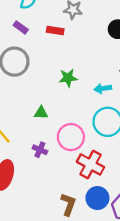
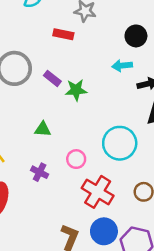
purple rectangle: (21, 27) -> (52, 78), moved
cyan arrow: (103, 89) -> (122, 66), moved
pink circle: (71, 137) -> (76, 159), size x0.6

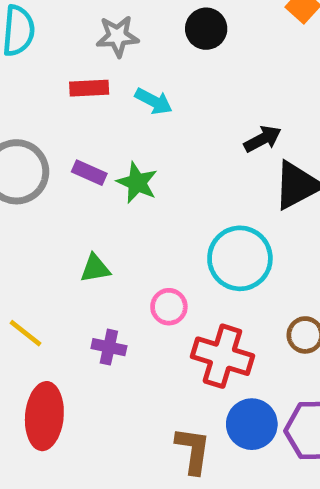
black circle: (136, 36) -> (206, 29), moved
cyan arrow: (122, 66) -> (154, 101), moved, turned -132
green star: (76, 90) -> (137, 183), turned -30

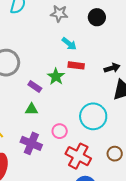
red rectangle: (89, 88) -> (76, 65), moved
purple rectangle: (89, 173) -> (35, 87), moved
purple cross: (109, 347) -> (31, 143), size x1.5

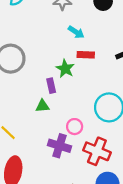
purple rectangle: (35, 87) -> (51, 86), moved, turned 48
purple cross: (31, 143) -> (59, 146), moved

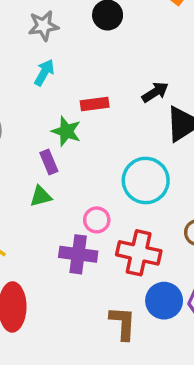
cyan arrow: (76, 32) -> (44, 73), moved, turned -84

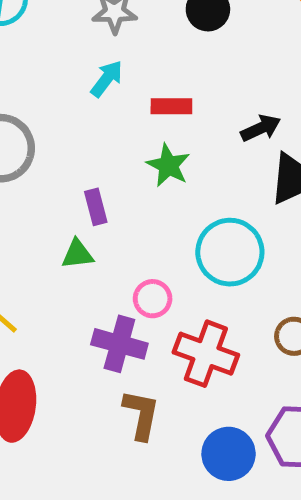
red rectangle: (95, 104) -> (171, 106), moved
green star: (66, 131) -> (168, 165), moved
blue circle: (164, 301) -> (229, 454), moved
brown L-shape: (123, 323) -> (141, 415), moved

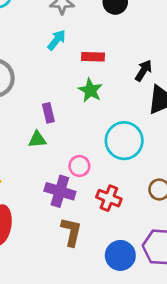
black arrow: (261, 128) -> (143, 71), turned -35
red cross: (206, 354) -> (109, 198), size x0.7

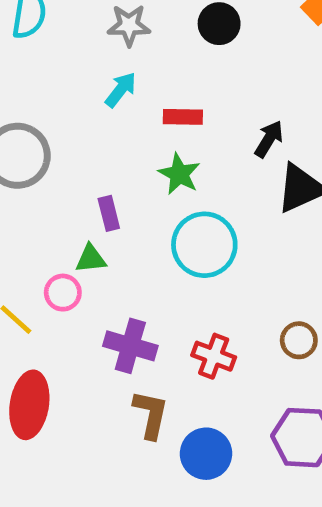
cyan circle: (124, 141) -> (204, 245), moved
pink circle: (79, 166) -> (63, 293), moved
blue circle: (120, 255) -> (206, 454), moved

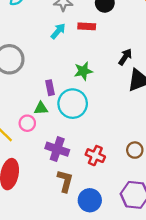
red rectangle: (183, 117) -> (87, 26), moved
green star: (179, 174) -> (83, 71), turned 30
cyan circle: (204, 245) -> (73, 104), moved

